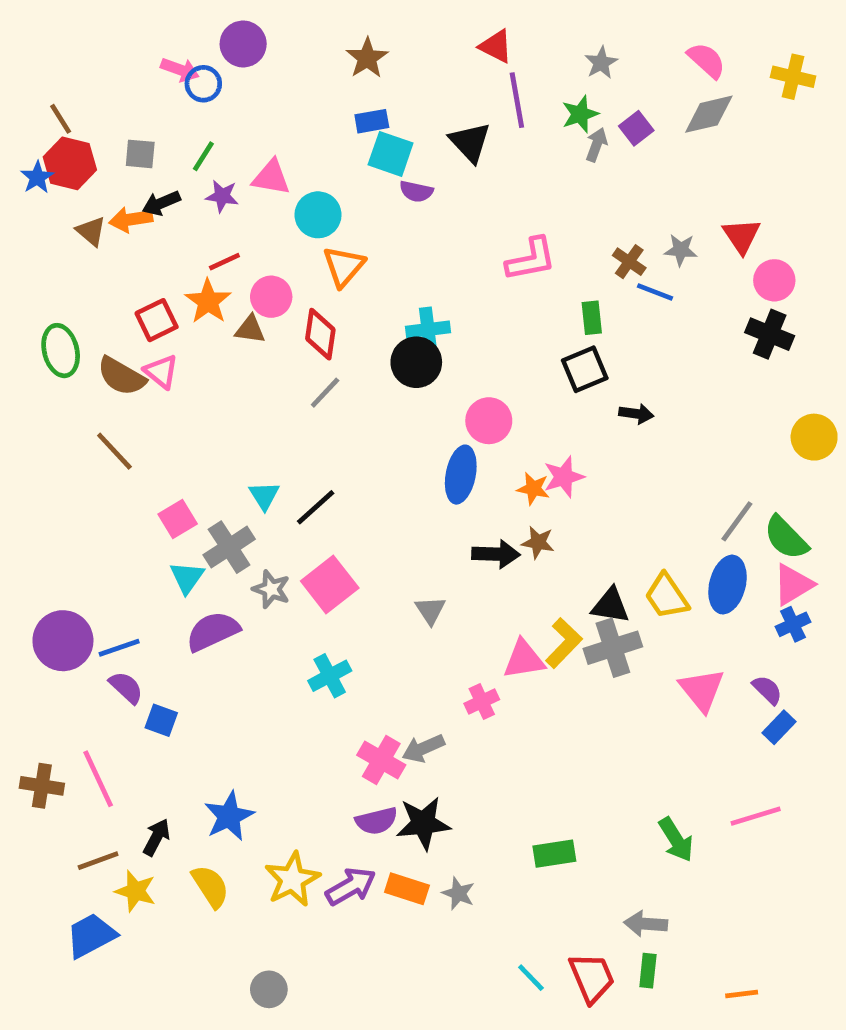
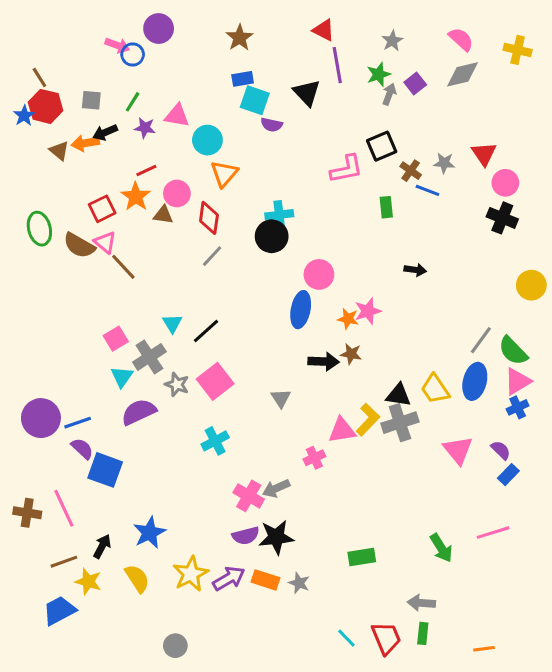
black square: (585, 369) -> (382, 146), moved
brown line: (114, 451) -> (123, 267), moved
blue square: (161, 720) -> (105, 470), size x1.6

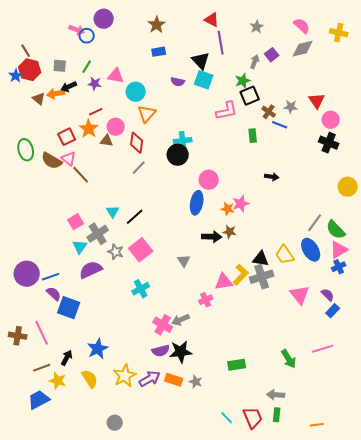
green star: (379, 74) -> (243, 81), moved
cyan square: (255, 100) -> (204, 80), moved
blue ellipse: (475, 381) -> (311, 250), turned -45

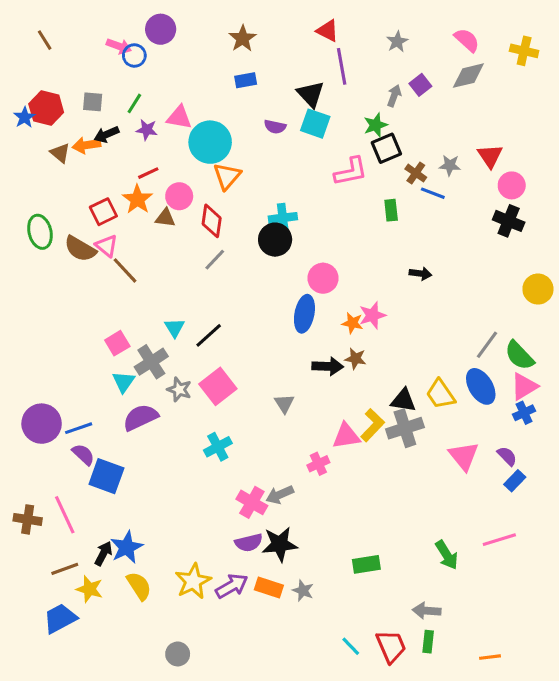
brown line: (26, 51) -> (45, 40), moved
cyan circle: (136, 92) -> (210, 142), size x1.4
blue star: (98, 349) -> (127, 547), moved

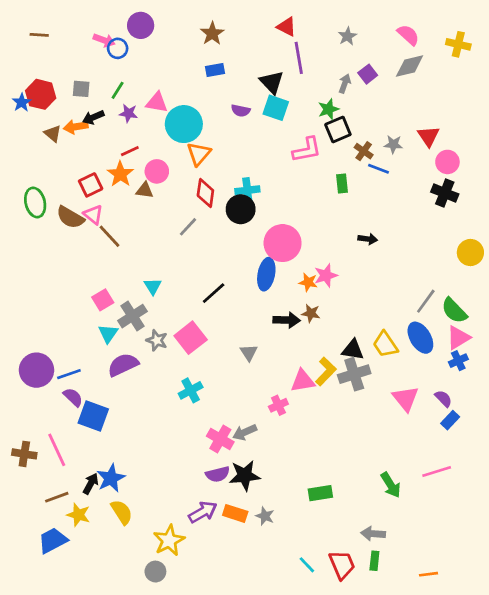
brown line: (45, 40) -> (39, 35), turned -54
red diamond: (212, 221) -> (205, 193), moved
pink circle: (323, 278) -> (283, 243), size x1.4
black line: (209, 335) -> (214, 293), moved
yellow star: (193, 581) -> (169, 540), moved

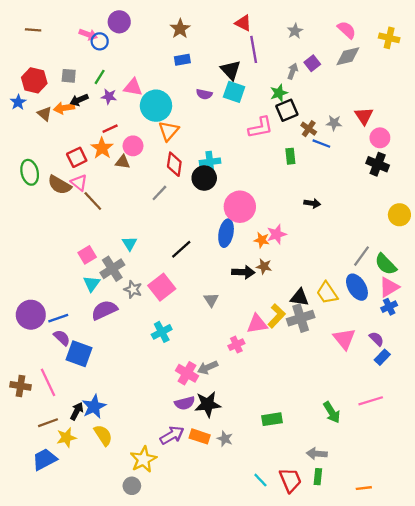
blue star: (22, 102) -> (18, 102), moved
yellow star: (78, 515) -> (66, 438), turned -30

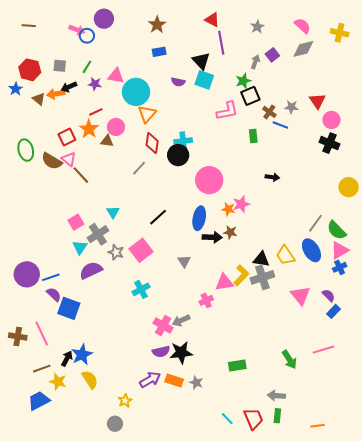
blue ellipse: (226, 233) -> (199, 218), moved
yellow star: (66, 438) -> (58, 382), turned 30
yellow star: (143, 459) -> (125, 401), size x0.6

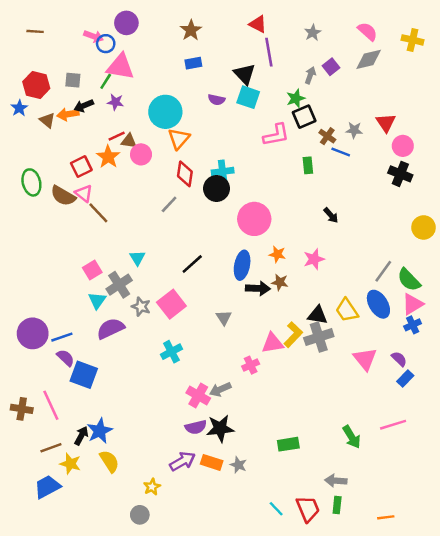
pink triangle: (116, 76) -> (120, 67), moved, size x1.4
brown triangle: (107, 141) -> (129, 141), moved
black arrow: (272, 177) -> (331, 215), turned 40
pink star: (241, 204) -> (314, 259), moved

